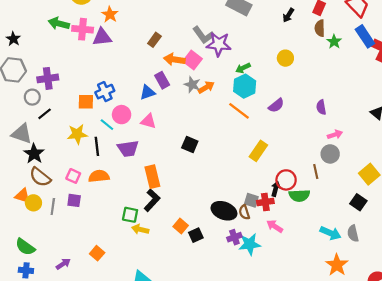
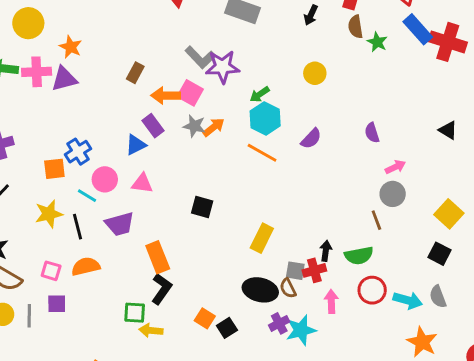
yellow rectangle: (258, 151) -> (262, 238), moved
red circle: (286, 180) -> (372, 290), moved
pink arrow: (275, 226) -> (331, 301), turned 63

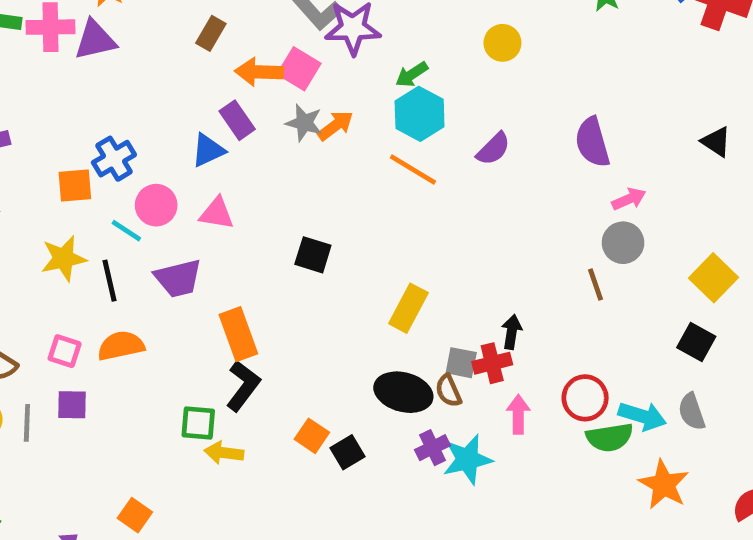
purple semicircle: (372, 133) -> (592, 142), size x1.5
green semicircle: (359, 256) -> (610, 437), moved

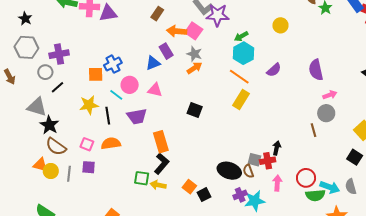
orange arrow: (335, 126) -> (194, 68), moved
yellow rectangle: (408, 308) -> (241, 100), moved
yellow arrow: (224, 453) -> (158, 185), moved

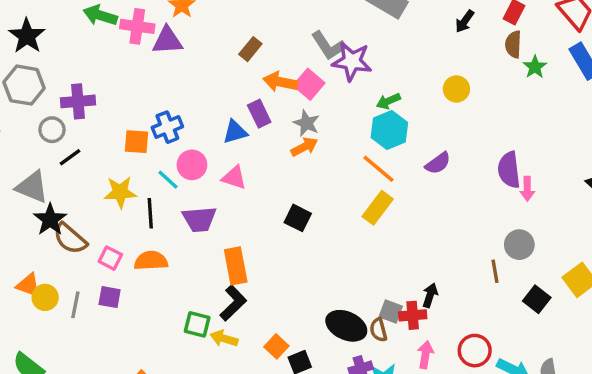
black star: (25, 18) -> (27, 36), size x1.5
pink arrow: (330, 95) -> (527, 189), moved, turned 104
brown semicircle: (56, 147) -> (70, 239), moved
black square: (355, 157) -> (537, 299), moved

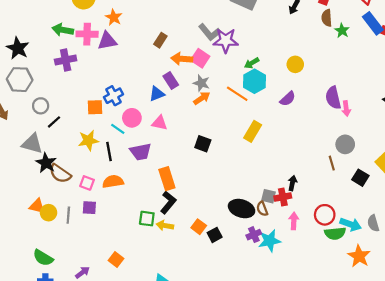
yellow circle: (456, 89) -> (295, 64), moved
purple cross: (78, 101) -> (66, 60), moved
orange line: (378, 169) -> (237, 94), moved

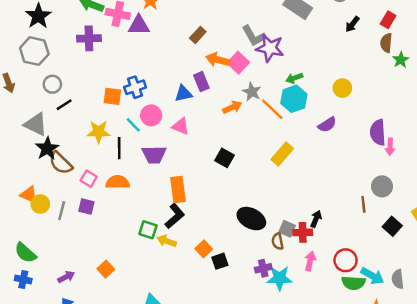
gray star: (201, 83) -> (252, 92), moved
black ellipse: (242, 209) -> (251, 219), moved

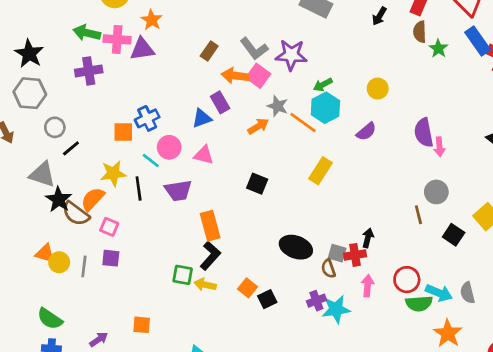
gray L-shape: (254, 36) -> (254, 49), moved
orange semicircle: (118, 182) -> (93, 199), moved, turned -40
orange square: (106, 269) -> (142, 325), turned -35

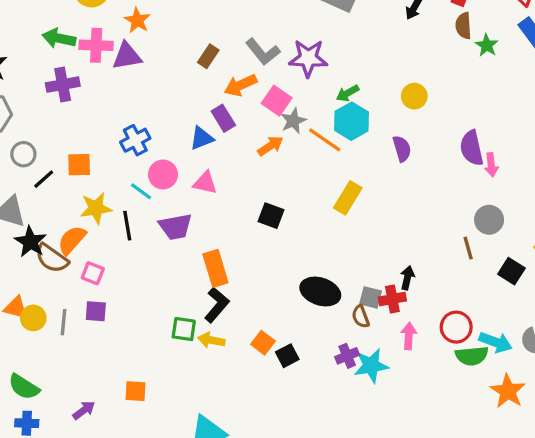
orange arrow: (235, 76) -> (241, 85), turned -30
pink square: (258, 76) -> (277, 101), moved
gray star: (278, 106) -> (293, 121), turned 30
orange square: (123, 132) -> (79, 165), moved
purple semicircle: (366, 132) -> (402, 149), turned -65

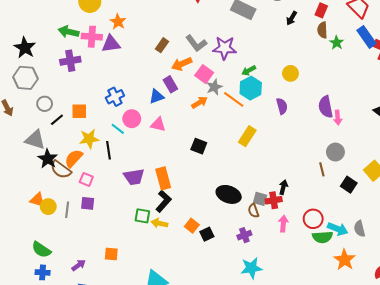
purple trapezoid: (175, 227) -> (134, 177), moved
cyan star: (371, 366) -> (251, 268), moved

